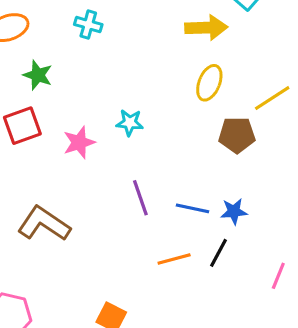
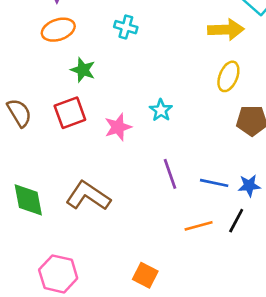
cyan star: (130, 123) -> (161, 110), turned 30

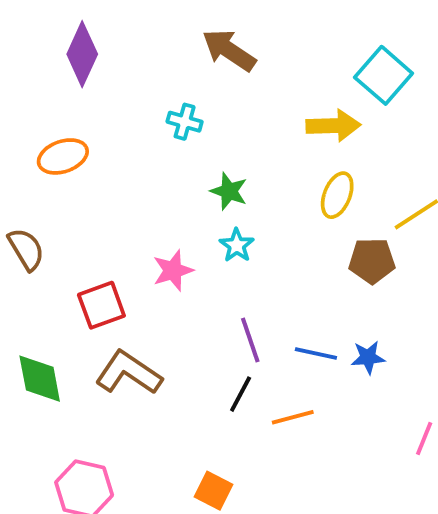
orange ellipse: (58, 30) -> (63, 156), moved
green star: (83, 70) -> (229, 191), moved
red square: (70, 113) -> (101, 305), moved
black line: (236, 221) -> (241, 394), moved

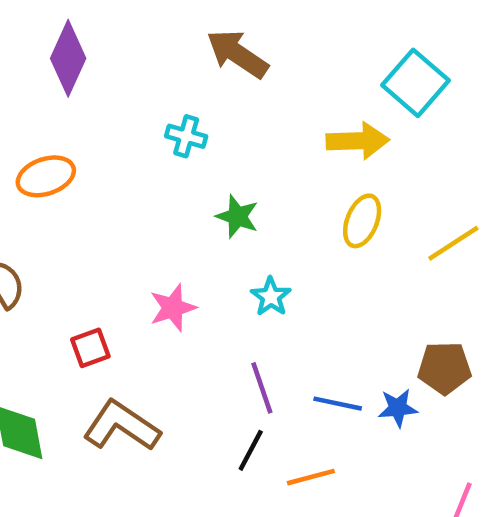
cyan star: (237, 245) -> (271, 297), moved
brown pentagon: (372, 261) -> (444, 368), moved
red square: (101, 305) -> (90, 348), size x0.7

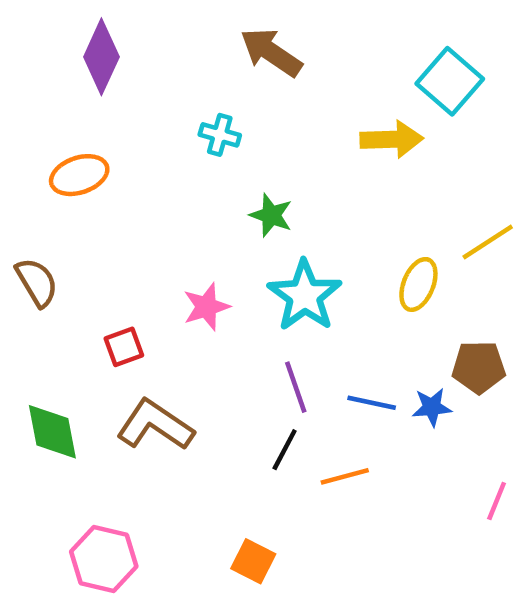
yellow ellipse: (362, 221) -> (418, 284), moved
cyan star: (271, 297) -> (305, 296), size x1.8

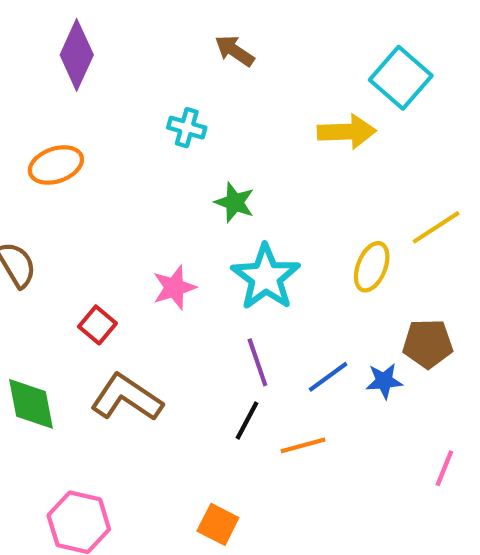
brown arrow: (271, 52) -> (235, 51), size x0.7
red square: (124, 347) -> (97, 325), turned -30
blue line: (372, 403) -> (328, 377), turned -48

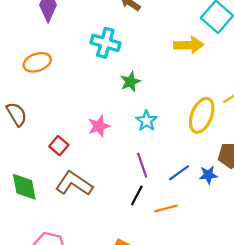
cyan cross: (187, 128) -> (105, 43), size x1.5
green star: (235, 202) -> (130, 82), turned 30
yellow ellipse: (372, 267) -> (202, 115), size x1.4
cyan star: (266, 277) -> (147, 121), size x0.6

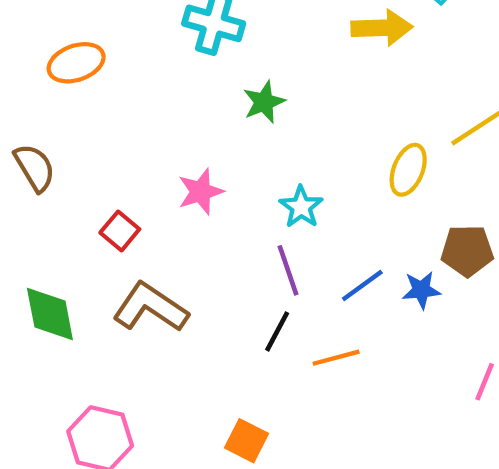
yellow ellipse: (202, 115) -> (408, 170), size x0.7
cyan star: (147, 121) -> (301, 207), moved

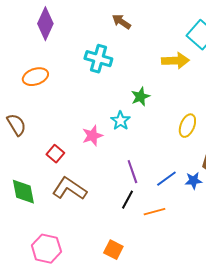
green star: (264, 102) -> (140, 97), moved
cyan star: (301, 207) -> (120, 121), moved

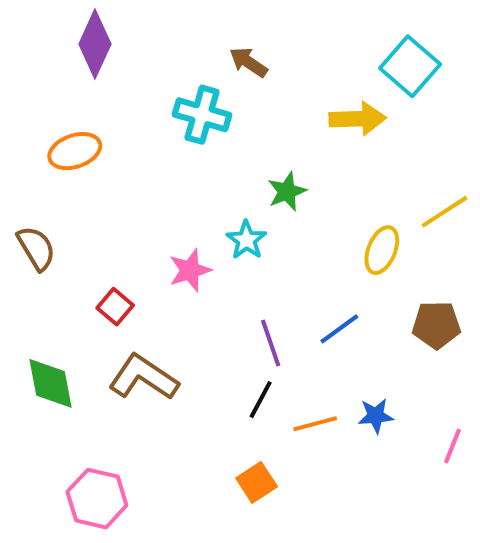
brown arrow: (121, 22) -> (248, 62), moved
blue line: (166, 179) -> (339, 329), moved
blue star: (193, 181) -> (376, 416), moved
orange square: (113, 250) -> (257, 482), moved, turned 30

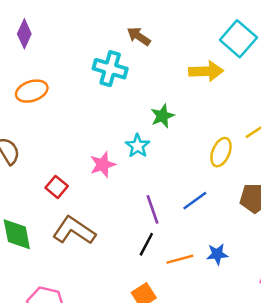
purple diamond: (95, 44) -> (24, 34), moved, size x0.7

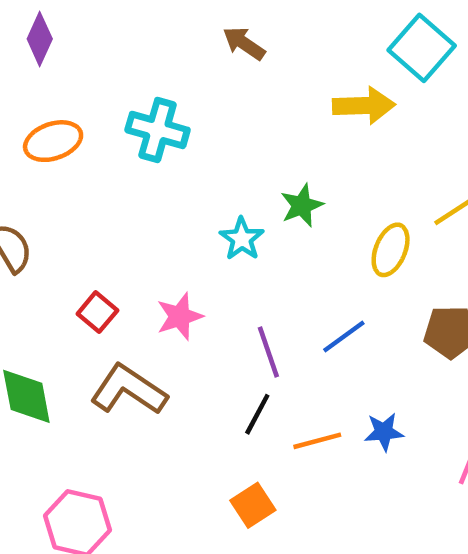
cyan cross: (110, 69) -> (157, 130), moved
green star: (162, 116) -> (302, 205), moved
pink star: (103, 165) -> (180, 316), moved

